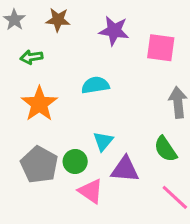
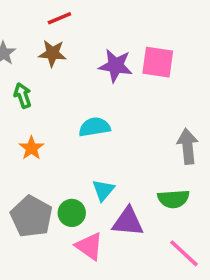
pink square: (161, 48) -> (158, 62), moved
green arrow: (31, 57) -> (23, 95), turned 80
orange star: (39, 104) -> (31, 148), size x0.6
green semicircle: (165, 149) -> (173, 199), turned -60

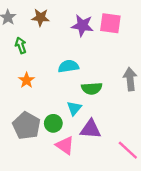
green semicircle: (173, 199) -> (92, 88), moved

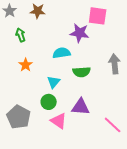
purple star: (82, 26) -> (80, 33), moved
cyan triangle: (74, 108) -> (54, 82), moved
gray pentagon: (27, 126) -> (19, 117), moved

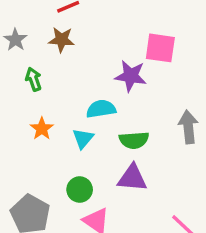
cyan triangle: (54, 82) -> (83, 138), moved
purple triangle: (81, 107) -> (132, 178), moved

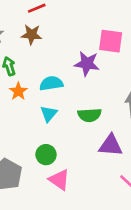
cyan semicircle: (101, 109) -> (51, 83), moved
orange star: (42, 129) -> (18, 91), moved
purple triangle: (132, 178) -> (111, 145), moved

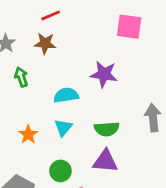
pink square: (111, 41) -> (129, 27), moved
orange star: (18, 91) -> (28, 135), moved
purple triangle: (111, 145) -> (105, 161), moved

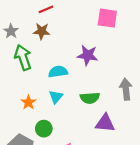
green arrow: (21, 77) -> (23, 57), size x1.6
purple triangle: (105, 161) -> (105, 123), moved
green circle: (60, 171) -> (44, 129), moved

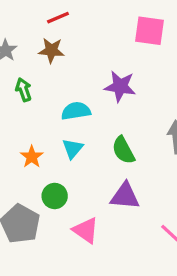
green arrow: (23, 57) -> (24, 90), size x0.6
green semicircle: (90, 98) -> (123, 150), turned 66
purple triangle: (105, 123) -> (125, 196), moved

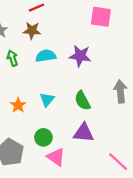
cyan semicircle: (76, 111) -> (46, 56), moved
green circle: (55, 196) -> (43, 137), moved

